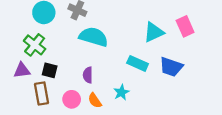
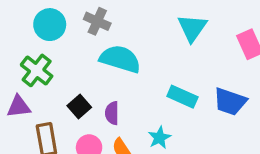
cyan triangle: (154, 32) -> (192, 28), moved, turned -30
black square: (50, 70) -> (79, 107), moved, turned 35

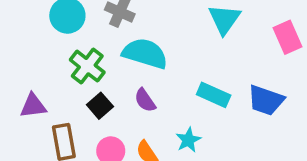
green cross: (37, 70) -> (87, 66), moved
purple semicircle: (112, 113) -> (145, 100), moved, turned -35

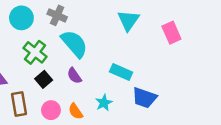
cyan semicircle: (145, 53) -> (74, 44), turned 32
blue trapezoid: (266, 100) -> (144, 98), moved

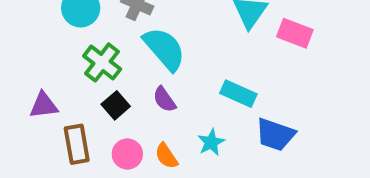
pink rectangle: (171, 33) -> (295, 33), moved, turned -45

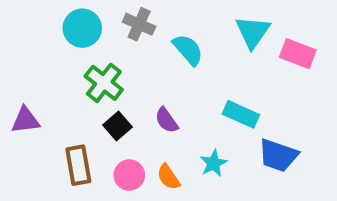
cyan semicircle: (164, 49) -> (188, 50), moved, size x0.7
purple triangle: (44, 105) -> (25, 120), moved

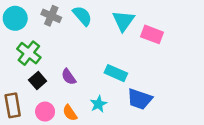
cyan semicircle: (188, 50) -> (82, 16), moved

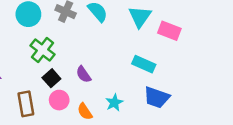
cyan rectangle: (116, 73) -> (144, 64), moved
pink circle: (45, 112) -> (59, 100), moved

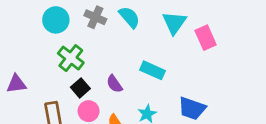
pink rectangle: (169, 31) -> (206, 38), turned 45
cyan rectangle: (144, 64) -> (153, 70), moved

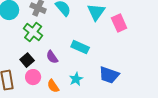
green cross: (71, 58) -> (33, 32), moved

